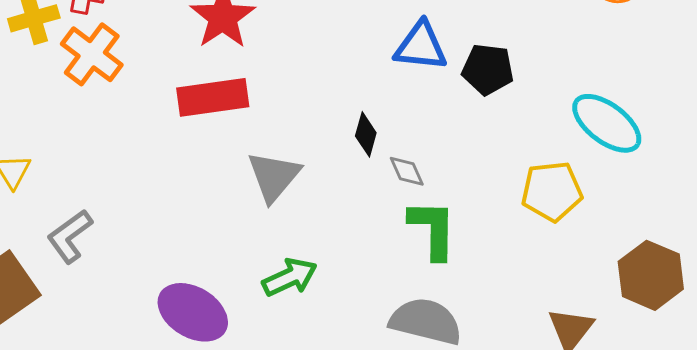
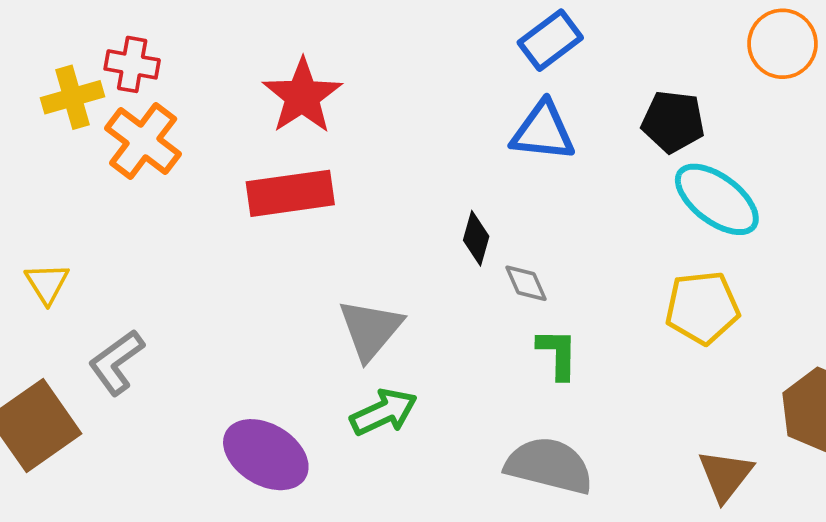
black pentagon: (488, 69) -> (673, 122), moved
cyan ellipse: (607, 123) -> (717, 199), moved
gray triangle: (274, 176) -> (370, 329), moved
green L-shape: (433, 229) -> (558, 354), size x0.7

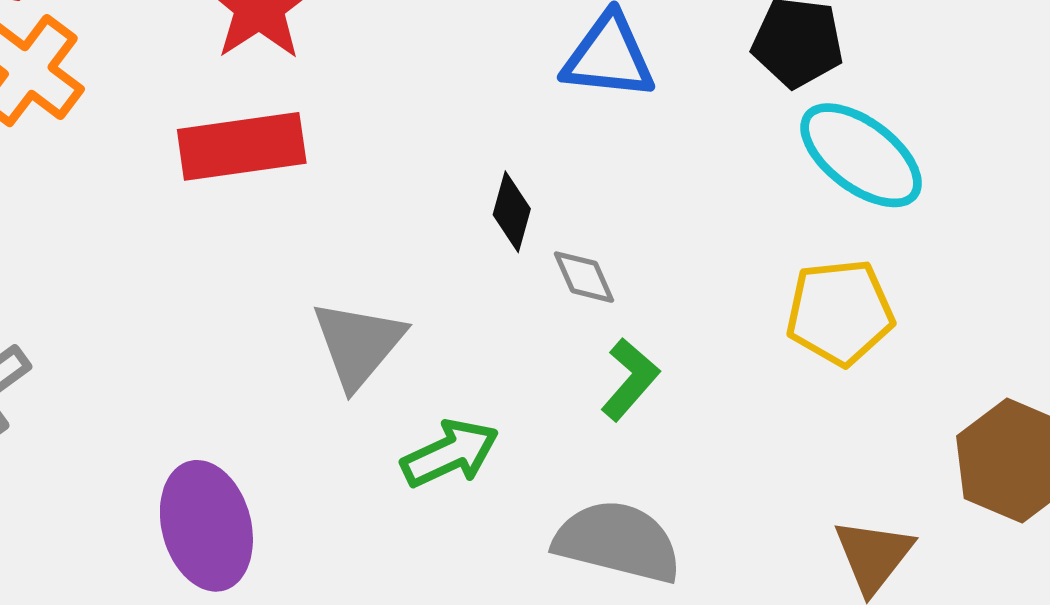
green L-shape: (558, 354) -> (630, 379), turned 40
green arrow: (384, 412) -> (450, 453), moved
purple ellipse: (266, 455) -> (206, 526), turned 44

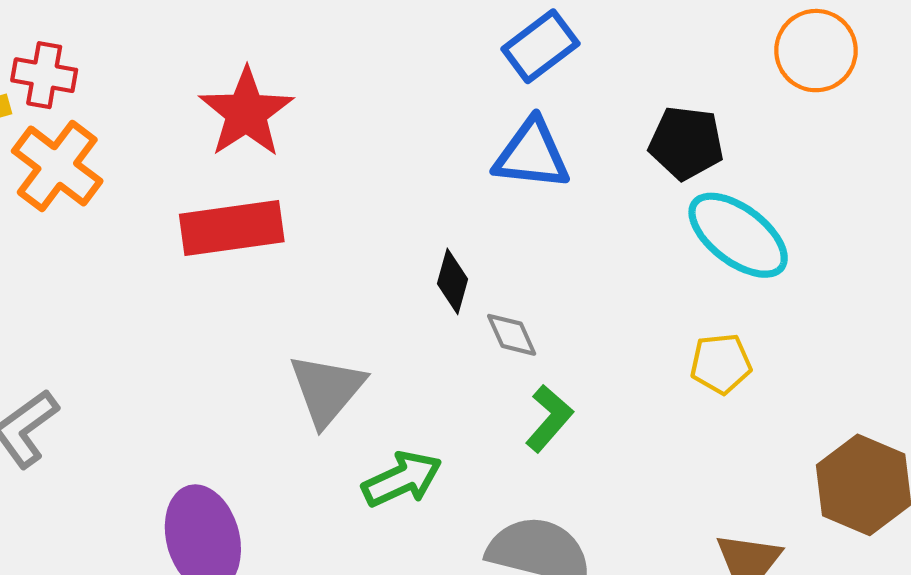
yellow pentagon: (840, 312) -> (721, 364), size x0.7

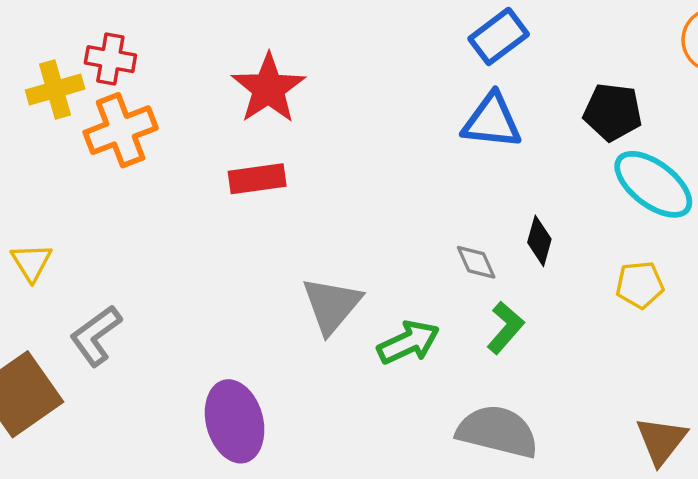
orange cross: (57, 166) -> (121, 130), turned 32
red rectangle: (232, 228) -> (257, 179), size x0.7
black diamond: (452, 281) -> (539, 241), moved
green arrow: (402, 479) -> (408, 342), moved

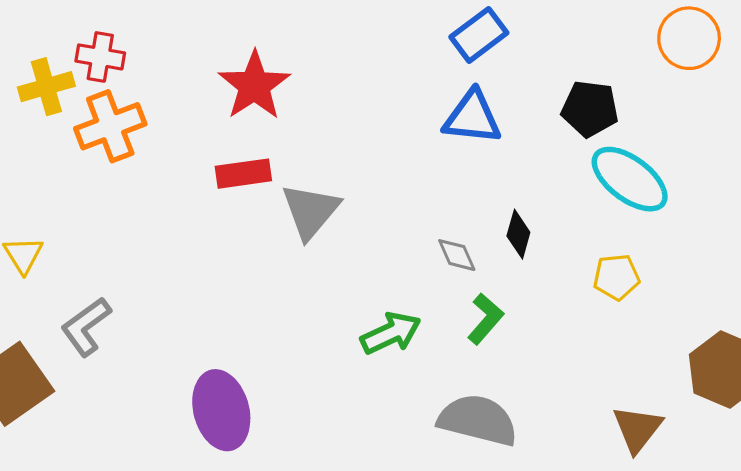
gray triangle: (332, 305) -> (310, 211), moved

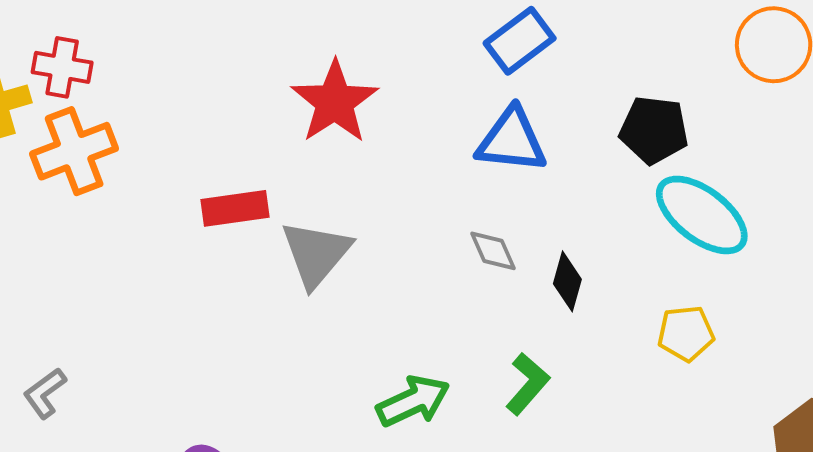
red star: (254, 86) -> (335, 102), moved
gray diamond: (457, 255) -> (493, 251), moved
gray L-shape: (86, 327) -> (45, 393), size x0.7

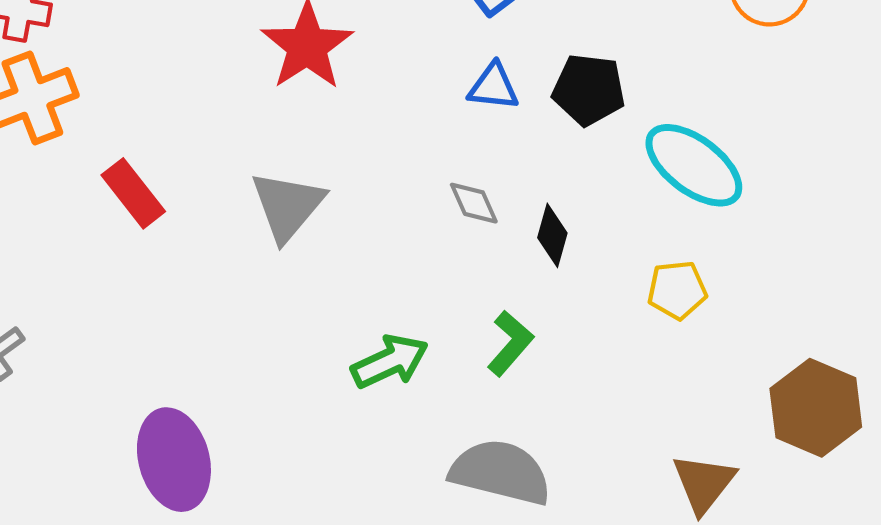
black pentagon: (654, 130) -> (589, 90), moved
blue triangle: (512, 141) -> (493, 87), size x0.7
red rectangle: (235, 208) -> (133, 193), moved, turned 60

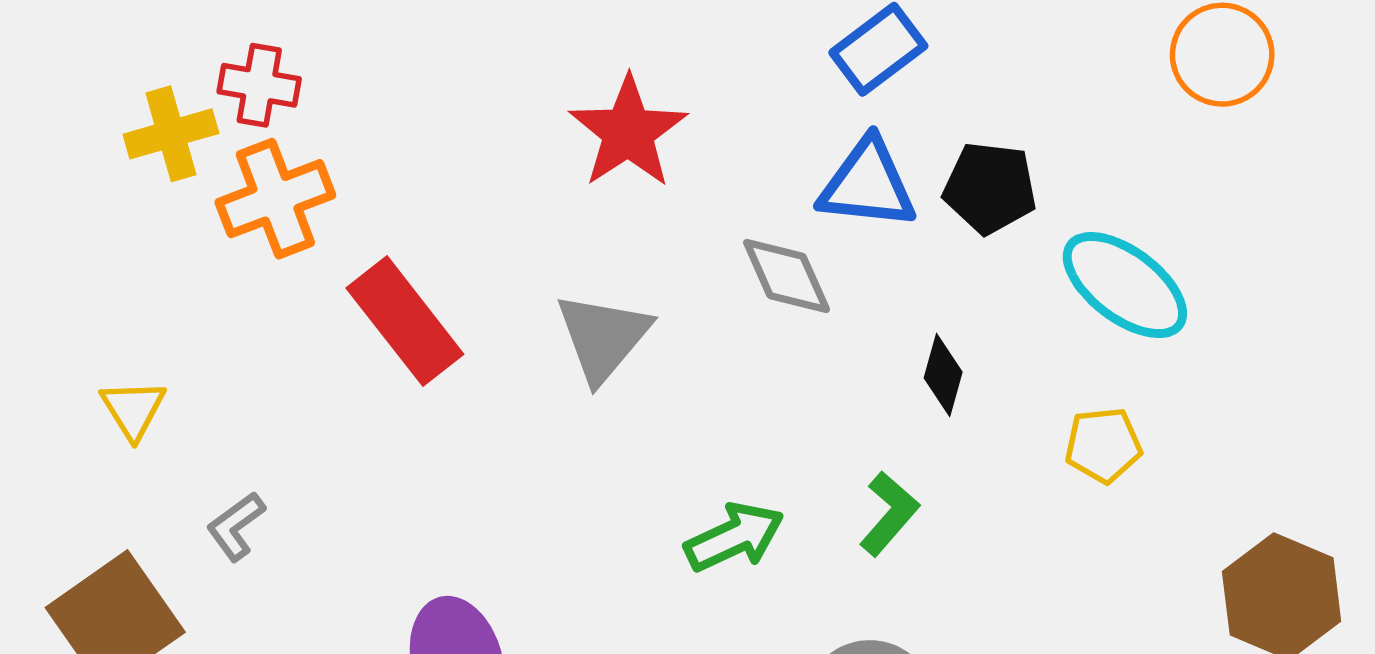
blue triangle: (493, 87) -> (868, 184), size x1.5
red rectangle: (133, 193) -> (405, 321), size x1.4
gray diamond: (474, 203) -> (787, 276), moved, size x1.4

